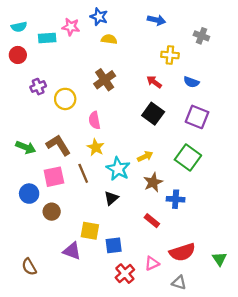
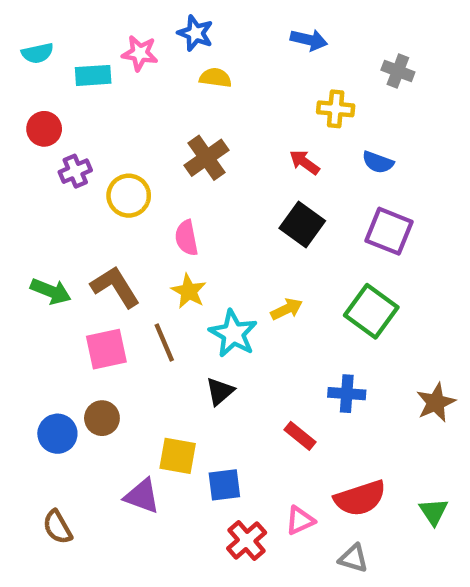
red circle: (18, 55) -> (44, 129), moved
brown star: (153, 182) -> (436, 403), moved
blue circle: (29, 194) -> (57, 434), moved

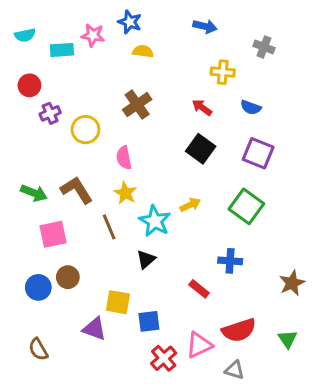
pink square: (106, 349) -> (53, 234), moved
brown star: (436, 403) -> (292, 283), moved
pink triangle: (300, 520) -> (199, 345), size x1.4

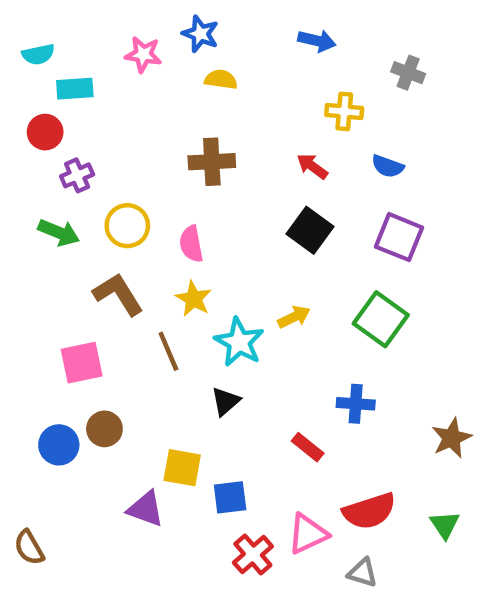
cyan rectangle: (62, 50) -> (75, 89), moved
brown cross: (137, 105) -> (212, 162), turned 32
yellow circle: (86, 130) -> (127, 226), moved
green arrow: (34, 193) -> (59, 232), moved
brown semicircle: (38, 349) -> (29, 548), moved

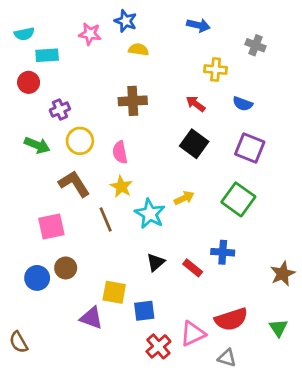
purple cross: (77, 175) -> (60, 109), moved
black triangle: (225, 401) -> (156, 262), moved
red rectangle: (308, 447) -> (193, 268), moved

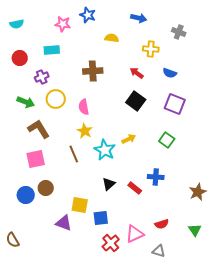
yellow semicircle: (138, 50) -> (112, 38), moved
cyan rectangle: (47, 55) -> (52, 50), moved
brown L-shape: (74, 184) -> (39, 129), moved
green square: (238, 199) -> (167, 140), size x0.7
red semicircle: (231, 319) -> (162, 224), size x0.6

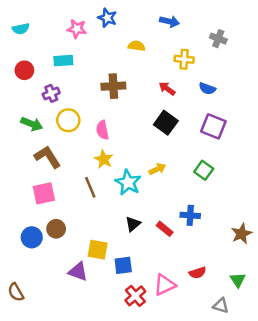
gray triangle: (159, 251) -> (221, 306), moved

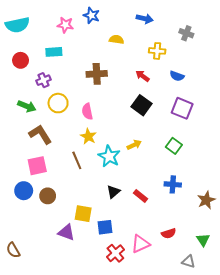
cyan semicircle: (21, 29) -> (17, 25), size x1.6
blue cross: (190, 215) -> (173, 184), moved
blue circle: (32, 237) -> (24, 191), moved

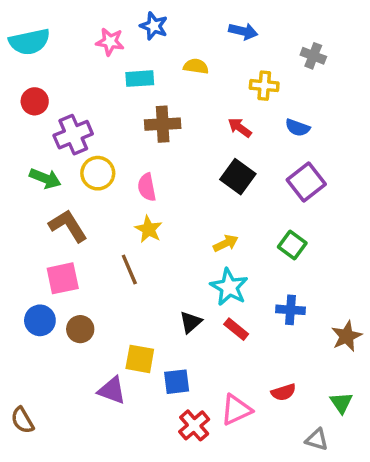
cyan rectangle: (54, 52) -> (140, 79), moved
purple cross: (43, 80) -> (73, 135), size x1.5
purple square: (182, 108) -> (306, 182), turned 30
cyan star: (109, 156) -> (229, 287), moved

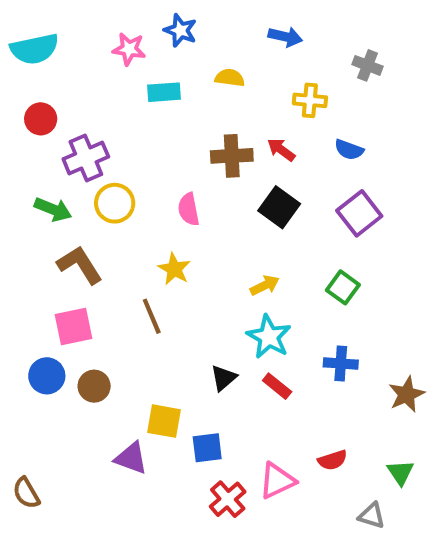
brown cross: (163, 124) -> (232, 156), moved
pink semicircle: (147, 187) -> (189, 209), moved

